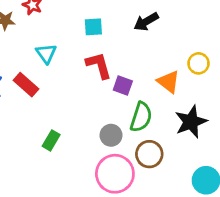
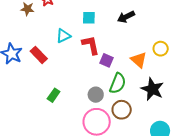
cyan triangle: (46, 54) -> (63, 36), moved, turned 35
black star: (191, 122) -> (152, 89), turned -30

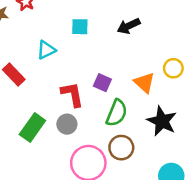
red L-shape: (91, 45) -> (72, 94), moved
green rectangle: (54, 95) -> (32, 127), size x1.5
gray circle: (96, 95) -> (67, 124), moved

